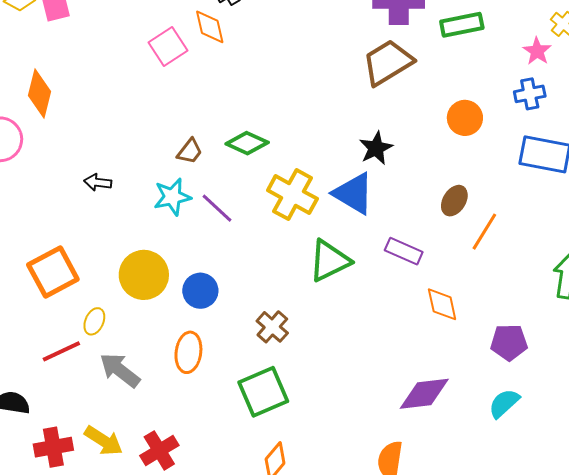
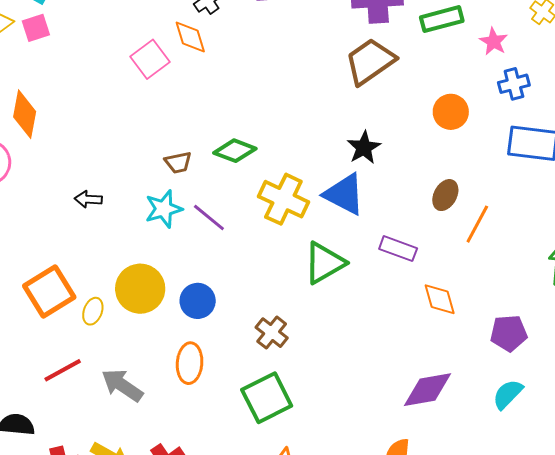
pink star: (537, 51) -> (494, 41), moved
brown trapezoid: (190, 151) -> (178, 162), turned 44
yellow ellipse: (94, 321) -> (93, 311), moved

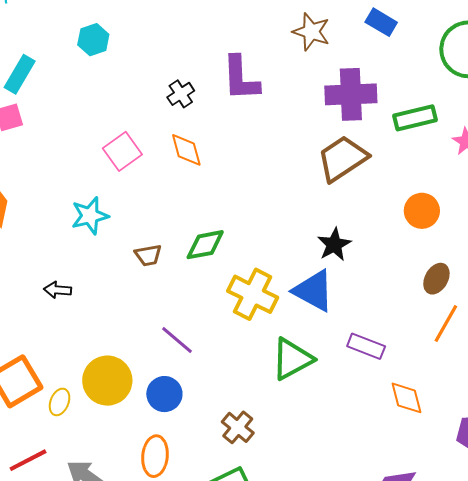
orange diamond: (190, 37) -> (186, 150), moved
green diamond: (235, 151) -> (205, 245), turned -33
brown ellipse: (445, 195) -> (436, 279), moved
cyan star: (164, 209) -> (90, 216), moved
purple line: (209, 217) -> (177, 340), moved

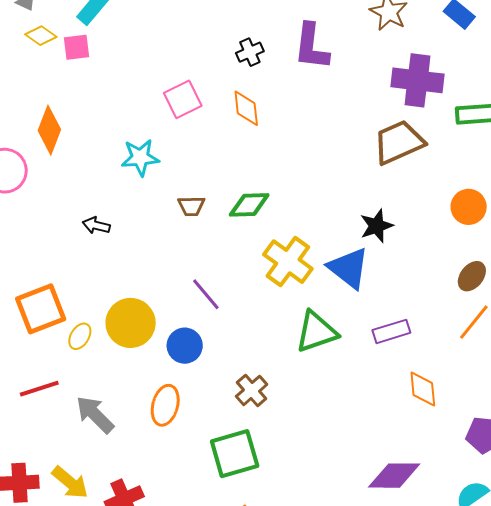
purple rectangle: (366, 346) -> (391, 331), turned -48

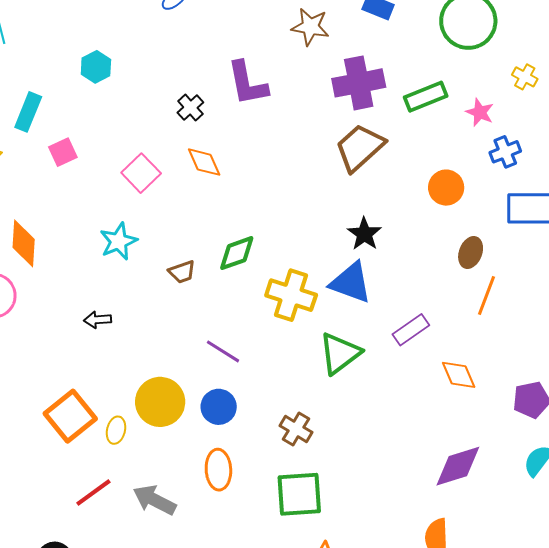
pink square: (77, 47) -> (63, 152), moved
green square: (235, 454) -> (299, 494), turned 30

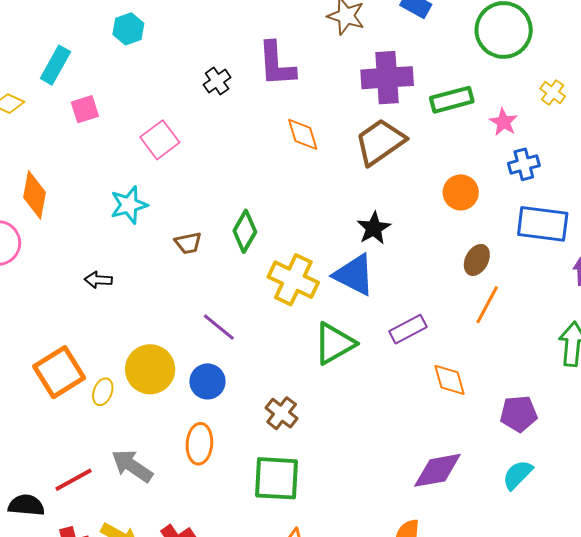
orange diamond: (204, 162) -> (303, 134), moved
green diamond: (237, 253) -> (245, 231), turned -48
red line: (93, 492) -> (74, 480), moved

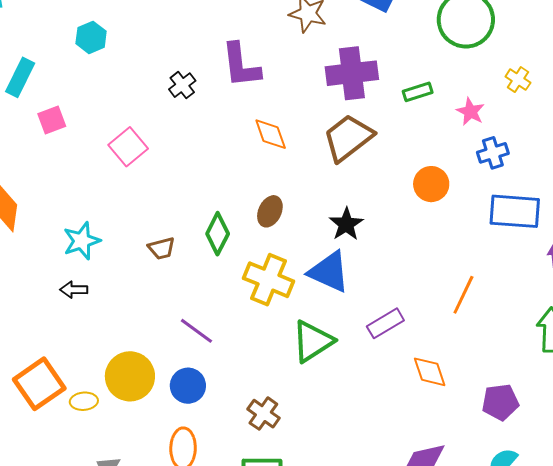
green rectangle: (452, 100) -> (418, 92), size x0.7
cyan star: (129, 205) -> (82, 241), moved
brown ellipse: (477, 260) -> (270, 211), moved
yellow ellipse: (103, 392) -> (84, 401), turned 68

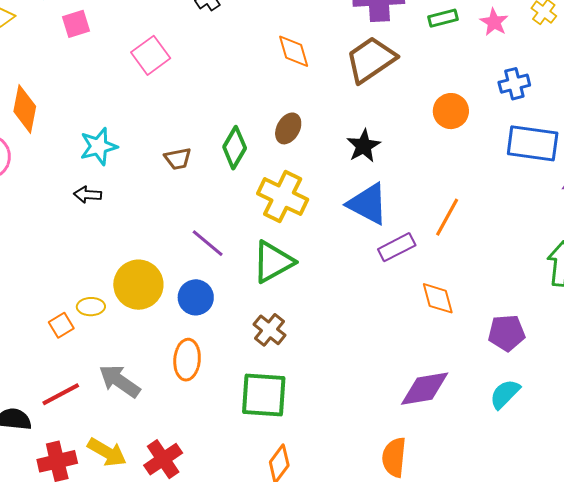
pink star: (470, 112) -> (494, 22), moved
blue triangle: (329, 272) -> (368, 204), moved
orange line: (463, 295) -> (447, 217), moved
green triangle: (313, 341) -> (273, 262), moved
orange square: (39, 384) -> (61, 325), moved, size x0.5

